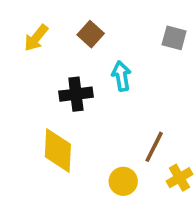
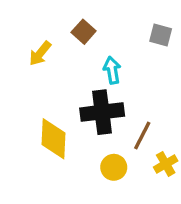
yellow arrow: (36, 38) -> (40, 53), moved
black cross: (76, 94) -> (102, 112), moved, size x1.4

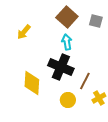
brown square: (84, 32) -> (67, 17), moved, size x1.5
black cross: (102, 112) -> (61, 67), turned 30

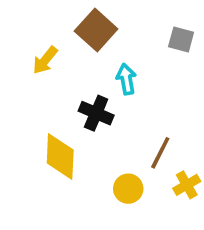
brown square: (67, 17) -> (96, 30), moved
black cross: (61, 67) -> (96, 113), moved, size x0.7

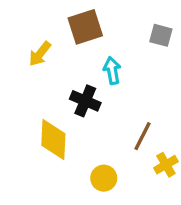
brown square: (96, 30) -> (85, 27), turned 30
yellow circle: (128, 189) -> (104, 178), moved

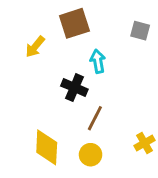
brown line: (142, 136) -> (95, 118), moved
yellow diamond: (53, 139) -> (47, 147), moved

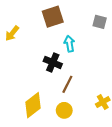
yellow arrow: (35, 47) -> (12, 33), moved
yellow diamond: (47, 147) -> (33, 105), turned 50

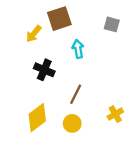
yellow arrow: (12, 33) -> (34, 34), moved
black cross: (53, 62) -> (44, 70), moved

